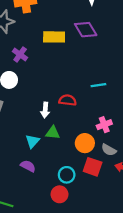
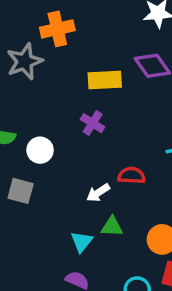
purple cross: (20, 54) -> (93, 123), moved
white arrow: (45, 110) -> (98, 193), turned 56

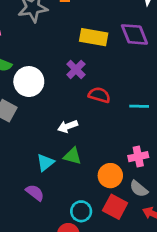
white circle: (40, 150) -> (29, 82), size x1.4
red semicircle: (132, 175) -> (99, 95), moved

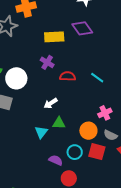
cyan line: (139, 106) -> (97, 78), turned 48
purple semicircle: (35, 193) -> (56, 160), moved
cyan circle: (81, 211) -> (75, 152), moved

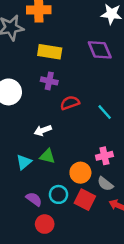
yellow rectangle: (54, 37) -> (50, 52), moved
purple cross: (47, 62) -> (49, 81), turned -32
red semicircle: (68, 76) -> (70, 103), turned -35

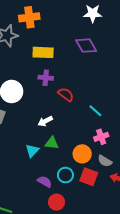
red semicircle: (70, 103) -> (66, 95), turned 63
cyan line: (105, 112) -> (95, 111), moved

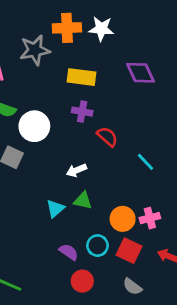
white star: (93, 13) -> (101, 29), moved
pink cross: (101, 137) -> (150, 218), moved
gray semicircle: (105, 161) -> (132, 287), moved

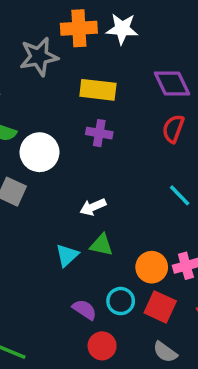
red semicircle: (107, 137) -> (173, 129), moved, turned -110

